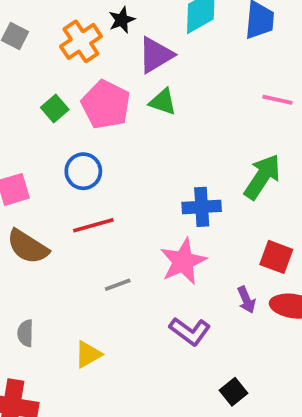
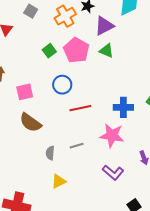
red line: (93, 225) -> (80, 108), moved
pink star: (183, 261) -> (112, 136), turned 30
gray semicircle: (25, 333) -> (50, 153), moved

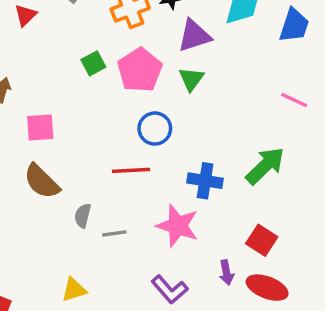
green triangle: (106, 51) -> (191, 79), turned 35
blue circle: (62, 85) -> (155, 129), moved
gray semicircle: (50, 153) -> (83, 216), moved

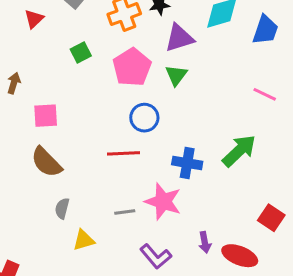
green square: (93, 63) -> (81, 53), moved
gray semicircle: (83, 216) -> (62, 208), moved
gray line: (114, 233) -> (125, 212), moved
red square: (262, 240) -> (271, 218), moved
yellow triangle: (74, 290) -> (84, 240), moved

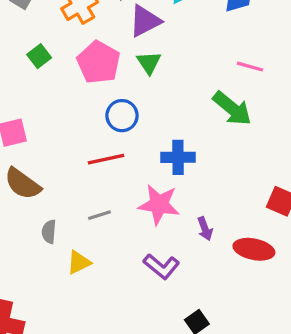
green arrow: (239, 151) -> (232, 109), moved, turned 93
gray line: (125, 212) -> (99, 215), moved
purple arrow: (205, 242) -> (205, 229), moved

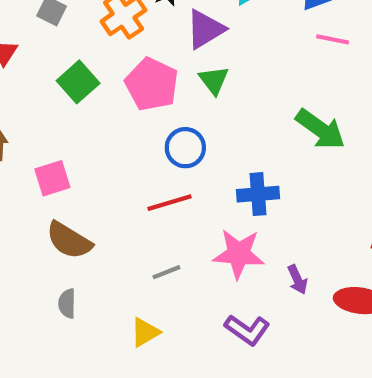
green square: (39, 56) -> (78, 82), size x1.4
pink line: (250, 67) -> (333, 39), moved
gray semicircle: (49, 232) -> (67, 303), moved

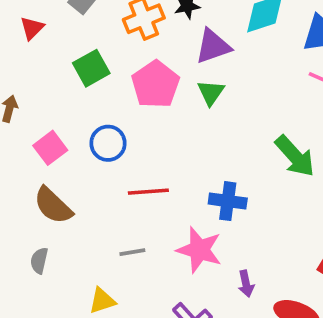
blue circle: (185, 148) -> (108, 143), moved
pink square: (52, 178) -> (50, 148), turned -32

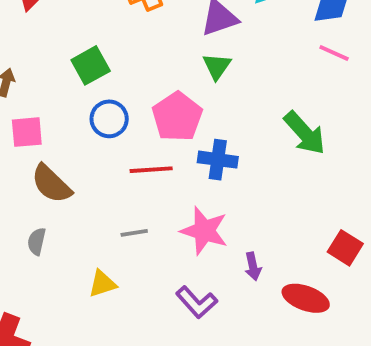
green square: (91, 68) -> (91, 65), moved
pink pentagon: (155, 84) -> (177, 117), moved
pink square: (50, 148) -> (27, 132), moved, turned 32
blue cross: (228, 201) -> (218, 160), moved

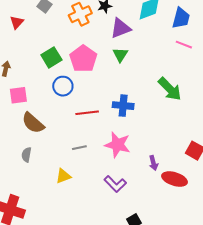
pink pentagon: (177, 117) -> (83, 59), moved
purple arrow: (253, 266) -> (153, 163), moved

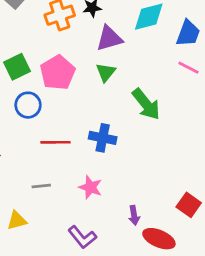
green arrow: (170, 89) -> (146, 104), moved
pink star: (118, 145) -> (90, 187), size x0.7

